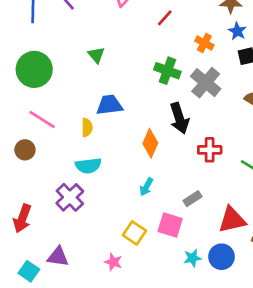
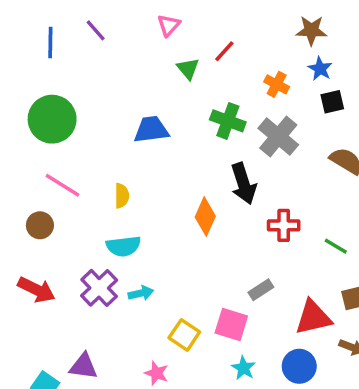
green triangle: (96, 55) -> (188, 69), moved
blue trapezoid: (109, 105) -> (151, 130), moved
cyan arrow: (146, 187) -> (141, 293), moved, turned -132
red arrow: (22, 218) -> (36, 290), moved, turned -84
cyan star: (192, 258) -> (244, 368), moved, turned -30

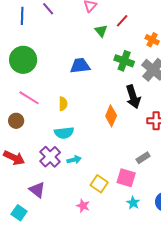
purple triangle: (83, 366) -> (37, 190), moved, turned 30

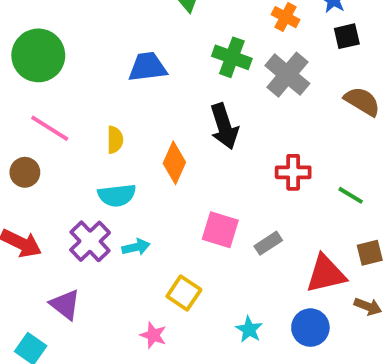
black arrow: (133, 97) -> (224, 126), moved
orange diamond: (111, 116) -> (174, 163), moved
pink square: (126, 178) -> (220, 230), moved

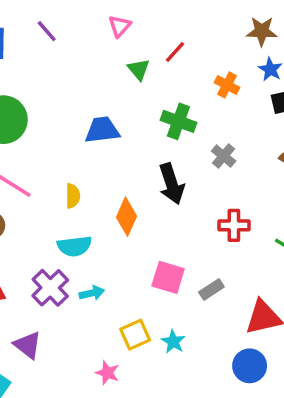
gray cross: (287, 75) -> (224, 156), moved, size x0.6
yellow square: (184, 293) -> (135, 335), turned 32
cyan star: (249, 329) -> (173, 342), moved

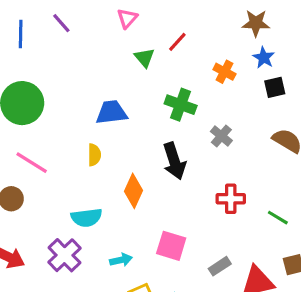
yellow semicircle: (73, 196) -> (94, 155), moved
gray rectangle: (211, 290) -> (220, 266), moved
cyan arrow: (92, 293) -> (121, 260), moved

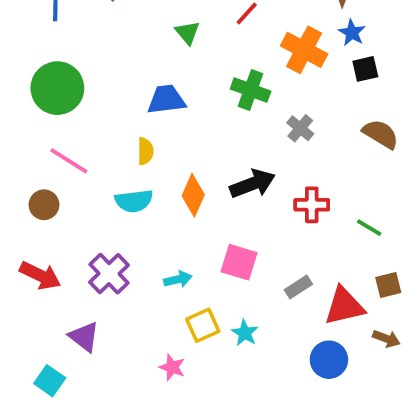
green triangle: (144, 58) -> (187, 33), moved
orange cross: (224, 72) -> (304, 50), size x1.6
black arrow: (174, 161) -> (252, 184), moved, turned -93
cyan semicircle: (86, 218) -> (134, 201), moved

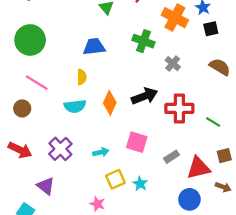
red cross: (312, 205) -> (179, 108), size x1.4

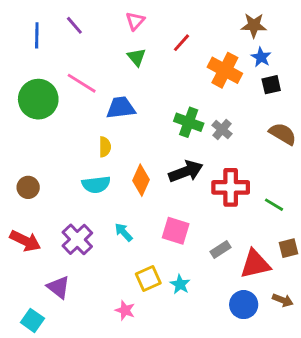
green cross: (143, 41) -> (189, 122), moved
pink line: (37, 83) -> (82, 83), moved
cyan arrow: (101, 152) -> (124, 232), moved, turned -120
brown arrow: (223, 187) -> (283, 300), moved

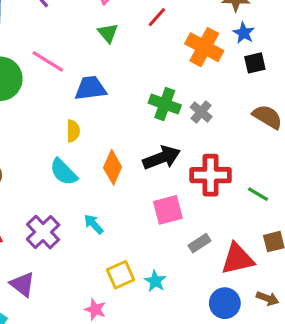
cyan semicircle: (96, 184) -> (64, 172), turned 52
pink square: (176, 231) -> (168, 210), moved, turned -32

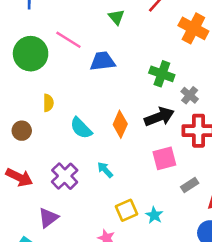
gray cross: (201, 112) -> (190, 95), moved
yellow semicircle: (73, 131) -> (48, 103), moved
purple triangle: (23, 284) -> (48, 218), turned 45

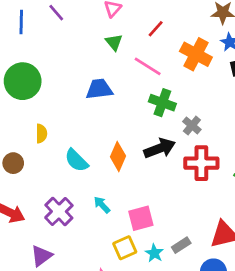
pink line: (68, 40) -> (148, 66), moved
pink square: (164, 158) -> (141, 218), moved
gray rectangle: (190, 185) -> (181, 245), moved

